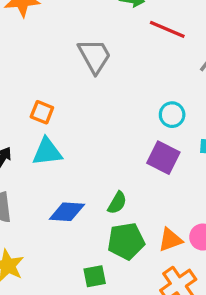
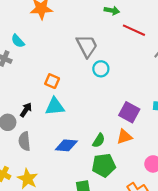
cyan circle: (172, 115) -> (101, 69), moved
orange triangle: (170, 240) -> (124, 137), moved

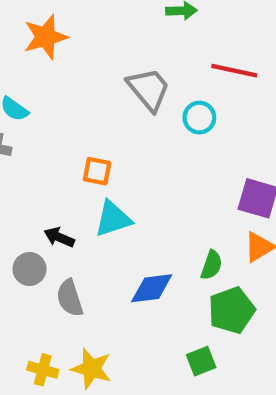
red line: (134, 30) -> (234, 71), moved
cyan circle: (101, 69) -> (199, 118), moved
black arrow: (26, 110) -> (59, 237), turned -88

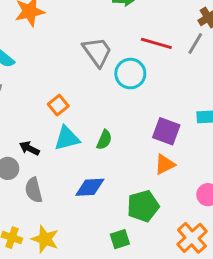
cyan circle: (199, 118) -> (130, 74), size x1.4
orange square: (97, 171) -> (58, 105), turned 36
green semicircle: (212, 265) -> (104, 140), moved

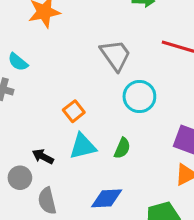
cyan circle: (130, 74) -> (139, 97), moved

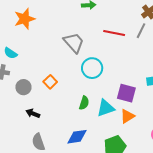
cyan triangle: (83, 146) -> (106, 108), moved
gray circle: (20, 178) -> (23, 87), moved

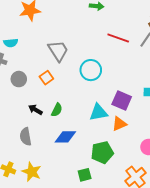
gray trapezoid: (74, 43) -> (58, 51), moved
cyan semicircle: (10, 53) -> (11, 43), turned -48
green semicircle: (84, 103) -> (57, 110), moved
black arrow: (33, 113) -> (35, 110), moved

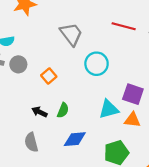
gray trapezoid: (58, 51) -> (71, 34), moved
gray circle: (19, 79) -> (18, 64), moved
orange triangle: (119, 124) -> (132, 120), turned 35

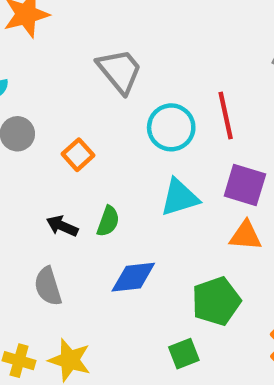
red line: (124, 26) -> (226, 116), moved, turned 65
cyan triangle: (109, 109) -> (180, 197), moved

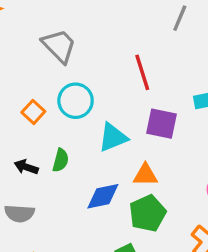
cyan circle: (171, 127) -> (76, 101), moved
orange triangle: (246, 236) -> (145, 175), moved
blue diamond: (133, 277) -> (103, 196), moved
gray semicircle: (48, 286) -> (19, 213), turned -64

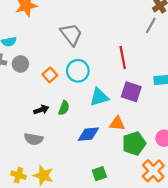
black arrow: (26, 167) -> (41, 110), turned 136
green pentagon: (148, 213) -> (134, 143), moved

